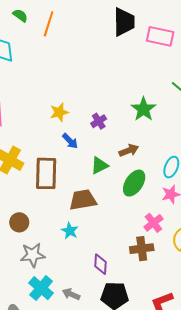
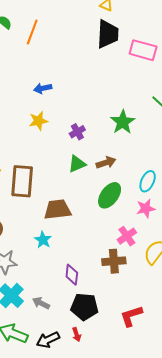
blue arrow: (70, 141) -> (43, 88), moved, turned 120
green triangle: (99, 165) -> (77, 164), moved

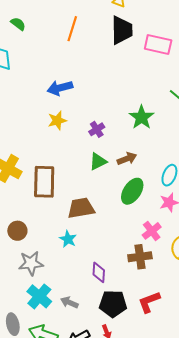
orange line: (32, 32) -> (72, 29), moved
blue arrow: (43, 88) -> (60, 88), size x1.4
red L-shape: (131, 316) -> (149, 302), moved

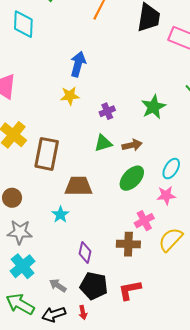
blue arrow: (60, 88) -> (78, 64), turned 110
gray arrow: (69, 302) -> (58, 285), moved

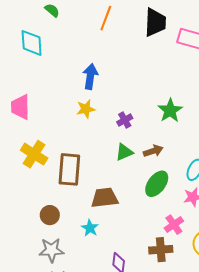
brown circle: (12, 198) -> (50, 215), moved

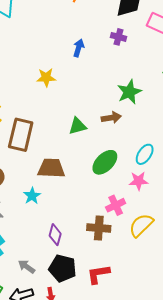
blue arrow: (90, 77) -> (79, 48), moved, size x0.7
purple cross: (125, 120) -> (119, 37), moved, turned 35
brown arrow: (153, 151) -> (111, 118), moved

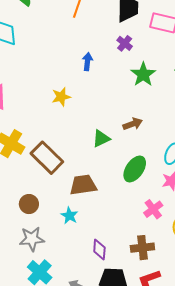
purple cross: (119, 37) -> (125, 43), turned 35
green star: (129, 92) -> (143, 74), moved
brown rectangle: (21, 135) -> (47, 158), turned -48
brown cross: (99, 228) -> (142, 248), moved

